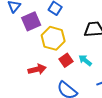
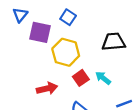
purple square: (31, 21) -> (40, 32), turned 36

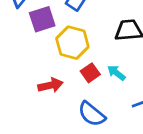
purple square: (40, 32) -> (42, 19), turned -30

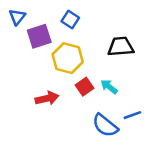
blue semicircle: (92, 114) -> (105, 125), moved

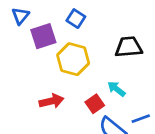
red square: (84, 87) -> (95, 104), moved

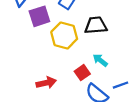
black trapezoid: (129, 47) -> (96, 25), moved
red arrow: (52, 101) -> (46, 83), moved

